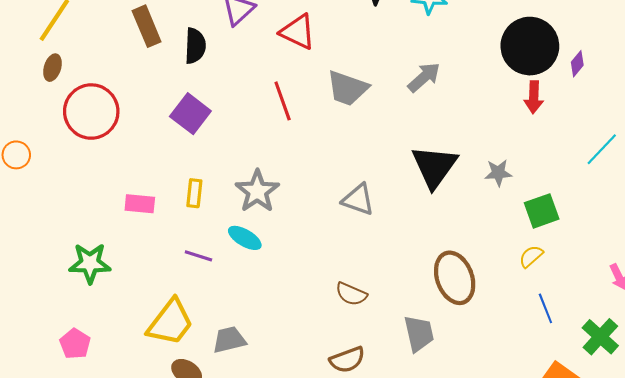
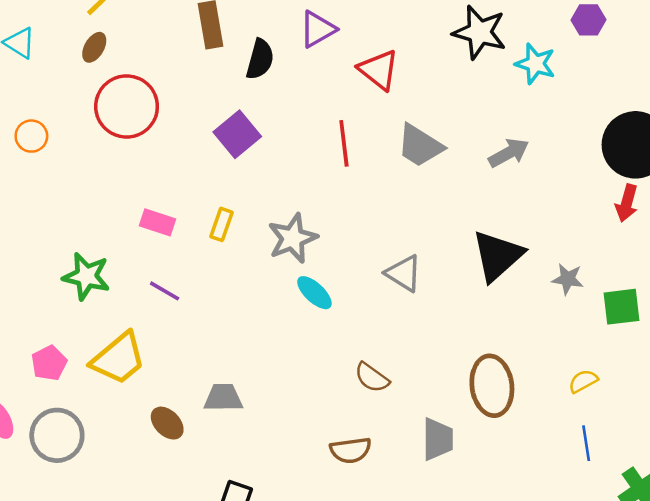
green square: (542, 211) -> (621, 307), moved
cyan ellipse: (245, 238) -> (314, 293), moved
purple line: (198, 256) -> (165, 291), moved
yellow trapezoid: (170, 322) -> (119, 358), moved

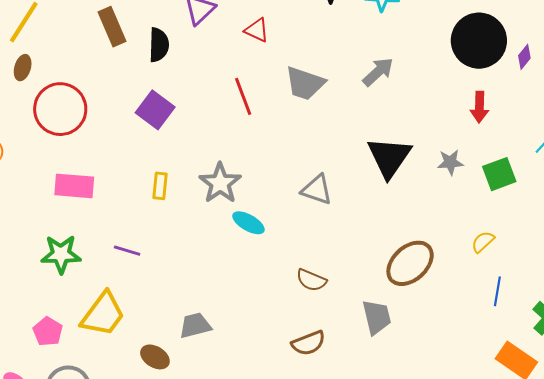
red triangle: (379, 70) -> (257, 30), size x0.7
red arrow: (627, 203) -> (479, 107), moved
pink rectangle: (158, 222) -> (74, 186), moved, size x1.4
brown ellipse: (492, 386) -> (410, 263), turned 69
blue line: (586, 443) -> (497, 291), turned 32

